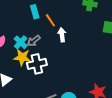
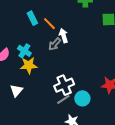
gray arrow: (34, 41) -> (55, 44), moved
white cross: (37, 64) -> (64, 85), moved

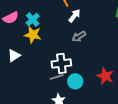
white arrow: (63, 36) -> (74, 16), turned 40
gray arrow: (55, 44) -> (79, 36), moved

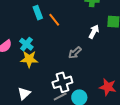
white arrow: (74, 16) -> (94, 32), moved
white triangle: (14, 55) -> (24, 93), moved

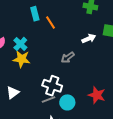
white arrow: (94, 32) -> (89, 39), turned 32
white cross: (62, 82) -> (52, 86), turned 30

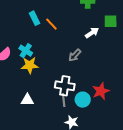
white triangle: (13, 93) -> (27, 100), turned 48
red star: (97, 95) -> (101, 91), moved, turned -30
gray line: (48, 99) -> (64, 100), turned -64

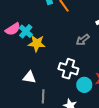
cyan cross: (26, 51) -> (26, 31), moved
gray line: (64, 100) -> (43, 96), moved

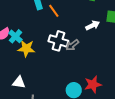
white cross: (68, 69) -> (58, 41), moved

